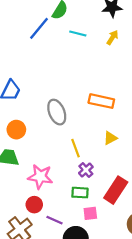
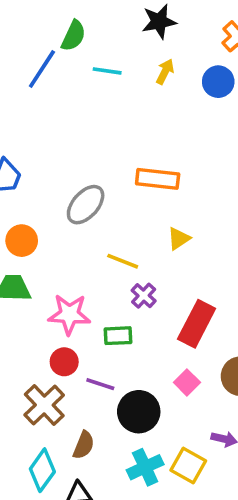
gray ellipse: (57, 112) -> (86, 205), turned 70
yellow line: (75, 148) -> (123, 261), turned -42
green rectangle: (80, 193) -> (118, 336), moved
pink square: (90, 213) -> (187, 382), moved, turned -32

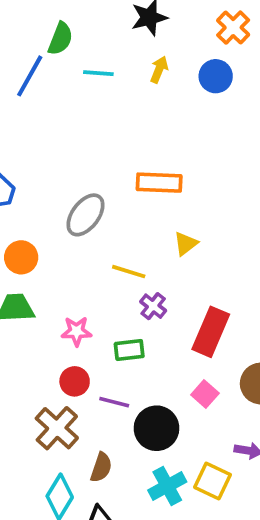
pink star: (69, 314) -> (77, 331), size x0.7

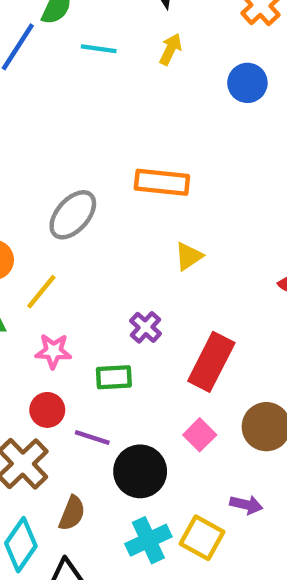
blue circle: (216, 76) -> (247, 83), moved
yellow line: (129, 272) -> (41, 292), moved, turned -72

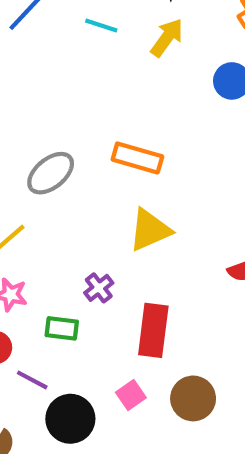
yellow arrow: (170, 49) -> (167, 38), size x1.4
yellow triangle: (189, 256) -> (150, 230), size x1.6
red rectangle: (211, 362) -> (153, 330), turned -30

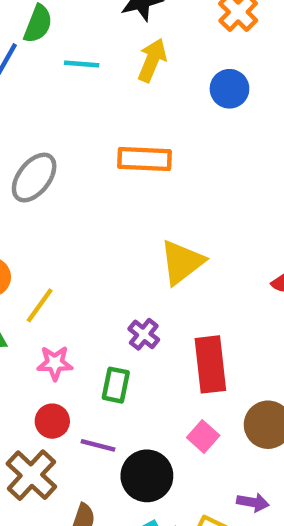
orange rectangle: (137, 158) -> (144, 159), moved
gray ellipse: (51, 173) -> (34, 178), moved
green rectangle: (62, 328) -> (116, 385), turned -72

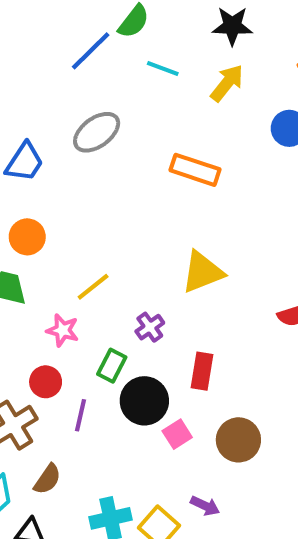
gray ellipse: (34, 178) -> (97, 132), moved
yellow line: (40, 305) -> (93, 287), moved
red rectangle: (210, 364) -> (202, 371), size x0.7
purple line: (98, 445) -> (81, 415), turned 72
black circle: (147, 476) -> (144, 401), moved

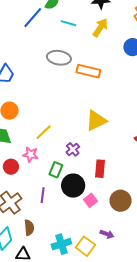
gray ellipse: (97, 132) -> (59, 58), moved, turned 50
red circle: (46, 382) -> (11, 167), moved
brown semicircle: (47, 479) -> (29, 228), turned -35

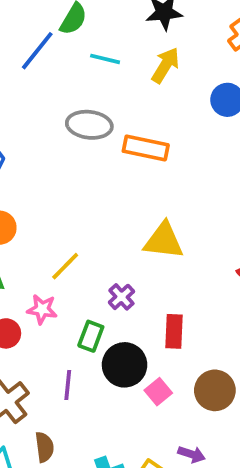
yellow triangle: (96, 121) -> (164, 241), turned 35

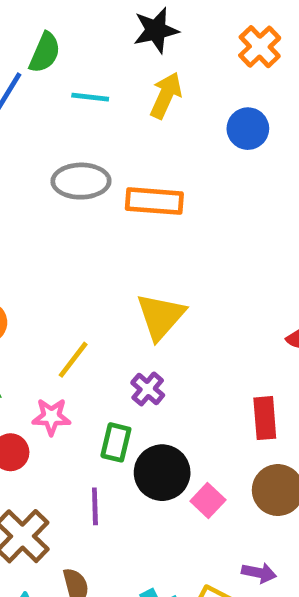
yellow triangle: (164, 241) -> (161, 316), moved, turned -48
red rectangle: (174, 331) -> (265, 418), moved

